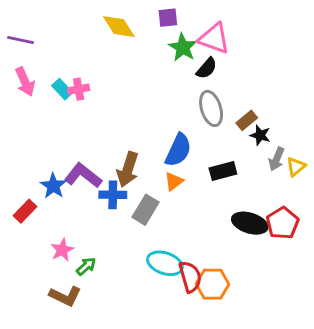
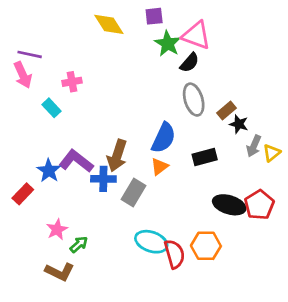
purple line: (21, 40) -> (30, 54), moved
cyan rectangle: (62, 89) -> (51, 108), moved
orange hexagon: (213, 284) -> (206, 246), moved

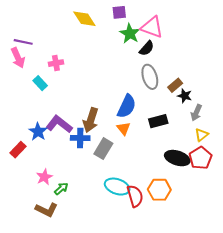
yellow triangle: (272, 153) -> (202, 135), moved
orange triangle: (159, 167) -> (123, 128), turned -32

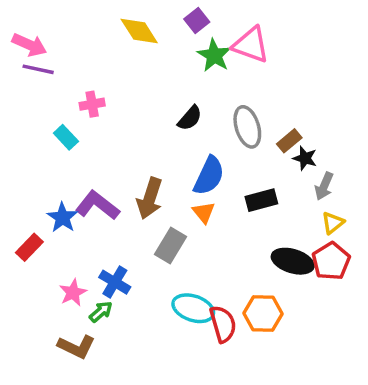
purple square: (119, 12) -> (197, 20), turned -32
black semicircle: (147, 48) -> (190, 118), moved
pink arrow: (18, 58) -> (29, 45), moved, turned -42
blue cross: (80, 138) -> (115, 282), moved, turned 30

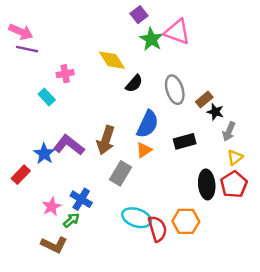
yellow diamond: (139, 31) -> (112, 60), moved
orange triangle: (204, 212) -> (144, 150), turned 35
black ellipse: (293, 261) -> (207, 184), turned 68

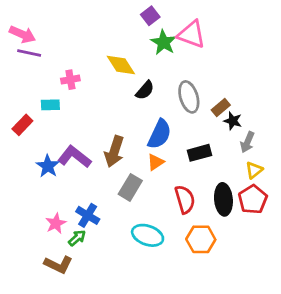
cyan rectangle: (47, 97) -> (50, 105), turned -49
red rectangle: (21, 175) -> (22, 125), moved
red semicircle: (157, 229) -> (185, 199), moved

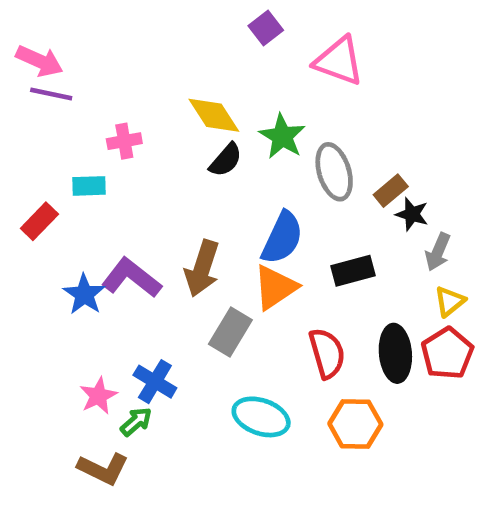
green star: (164, 42) -> (282, 136), moved
black semicircle: (145, 90) -> (226, 160), moved
orange triangle: (156, 162) -> (275, 287), size x1.5

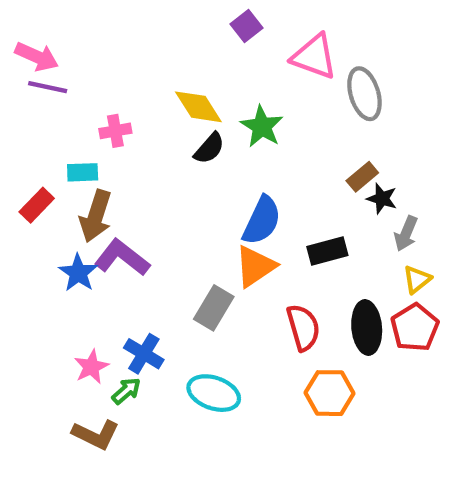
gray ellipse: (334, 172) -> (364, 94), moved
brown arrow: (202, 268) -> (96, 216), moved
cyan ellipse: (261, 417) -> (214, 393), moved

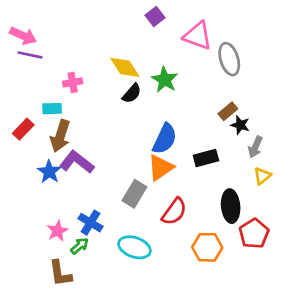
red semicircle: (303, 328) -> (174, 212), moved, turned 52
red pentagon: (415, 328) -> (254, 234), moved
brown L-shape: (96, 435) -> (60, 273), turned 56

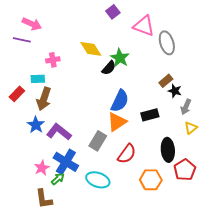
pink arrow: (23, 36) -> (32, 24), moved
black semicircle: (132, 93) -> (109, 68), moved
purple L-shape: (77, 162) -> (59, 132), moved
blue cross: (90, 223) -> (66, 162), size x1.4

